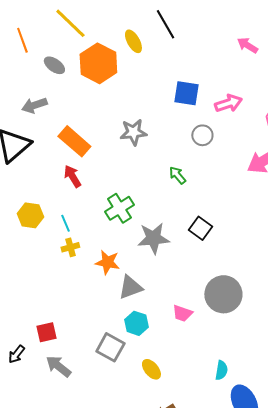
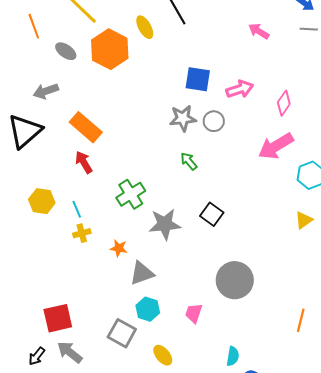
gray star: (133, 132) -> (183, 118), moved
orange star: (107, 262) -> (119, 248), size x0.7
pink trapezoid: (182, 313) -> (194, 313), moved, turned 90
red square: (46, 332) -> (58, 318), size x1.4
black arrow: (16, 354) -> (37, 356), moved

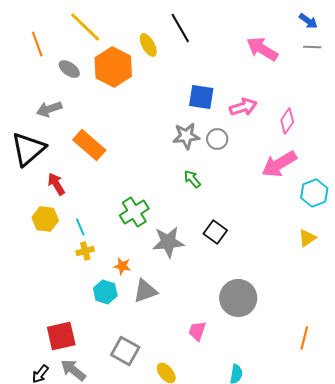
pink arrow: (259, 31) -> (262, 49), size x1.5
red arrow: (84, 162) -> (56, 184), moved
cyan hexagon: (148, 309) -> (105, 292), moved

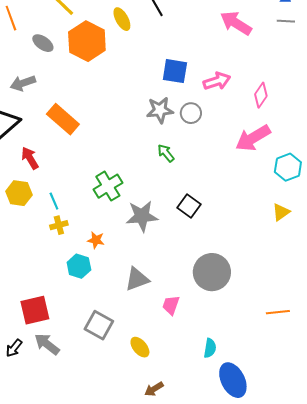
gray triangle: (145, 291) -> (137, 279), moved
orange line: (304, 338) -> (278, 312), turned 70

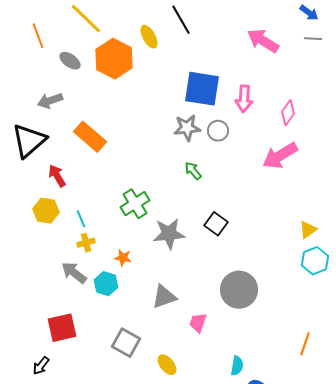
blue square: (175, 71) -> (202, 89), size x1.4
pink arrow: (217, 81) -> (244, 99), turned 112
cyan hexagon: (288, 167) -> (315, 261), moved
orange line: (278, 312) -> (305, 344), moved, turned -65
gray arrow: (47, 344) -> (74, 273), moved

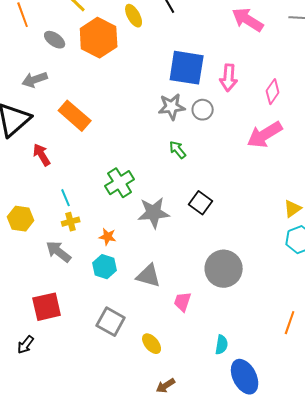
yellow hexagon: (46, 211) -> (21, 219), moved
cyan hexagon: (106, 284) -> (105, 267), moved
gray triangle: (164, 297) -> (149, 276), turned 36

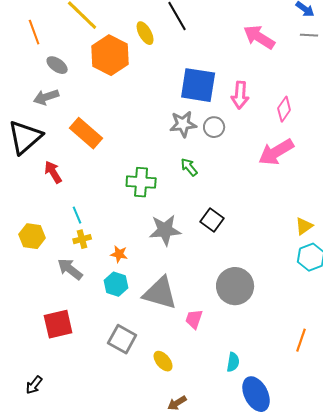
gray ellipse: (55, 40) -> (57, 65), moved
green cross: (120, 183) -> (141, 182), moved, turned 36
gray triangle: (149, 276) -> (160, 293), size x1.4
black arrow: (26, 345) -> (34, 385), moved

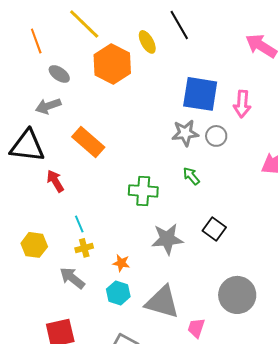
black triangle: (25, 137) -> (27, 146), turned 48

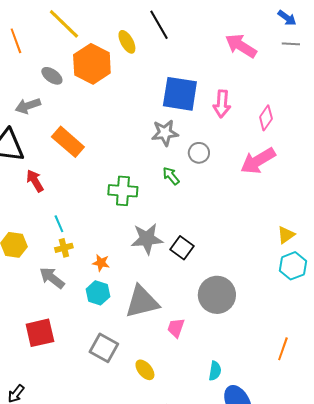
gray ellipse: (59, 74) -> (52, 76), moved
gray circle: (216, 136) -> (199, 153), moved
black square: (214, 229) -> (182, 248), moved
gray triangle: (162, 302) -> (142, 302), turned -30

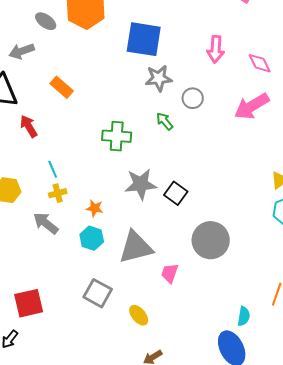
blue square: (180, 94) -> (144, 39), moved
pink diamond: (266, 118) -> (260, 63), turned -60
orange rectangle: (68, 142) -> (62, 87), size x0.7
red square: (40, 333) -> (29, 303), moved
cyan semicircle: (215, 371) -> (244, 316), moved

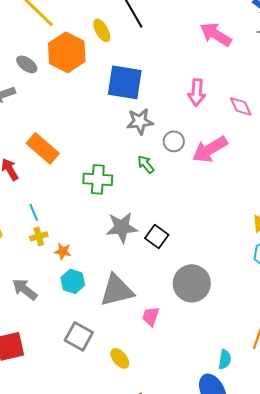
orange rectangle: (62, 87) -> (43, 148), moved, size x1.4
pink arrow: (252, 106) -> (210, 149), moved
orange star: (95, 208) -> (63, 251), moved
gray arrow: (46, 223) -> (25, 289), moved

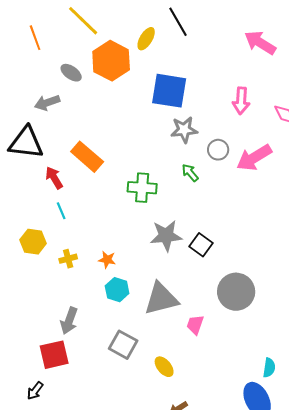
yellow ellipse: (102, 30) -> (146, 39), turned 60
cyan line: (34, 212) -> (61, 211), moved
yellow cross: (39, 236) -> (68, 259), moved
gray arrow: (25, 289) -> (69, 321), moved, turned -108

